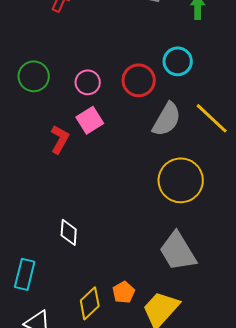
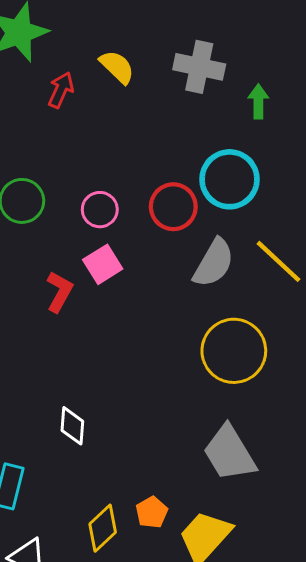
cyan circle: (178, 61) -> (229, 179), size x1.4

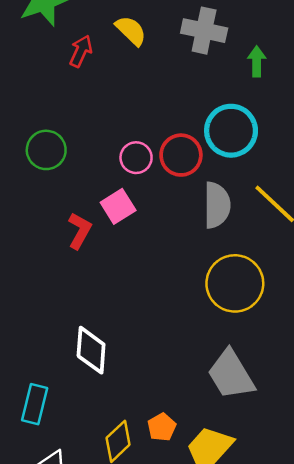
pink circle: (100, 210) -> (136, 158), moved
gray semicircle: (214, 263) -> (217, 205), turned -30
white diamond: (72, 426) -> (91, 350), size x1.4

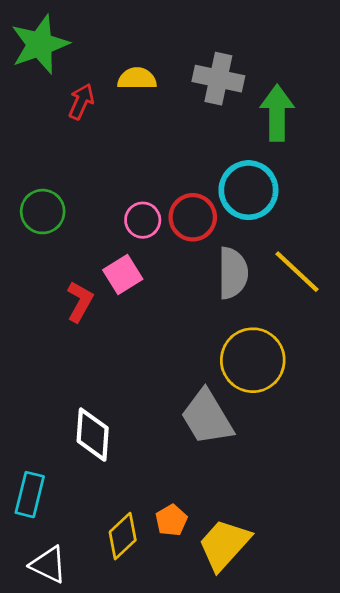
yellow semicircle: (131, 31) -> (137, 79), turned -44
green arrow: (257, 61) -> (277, 113), size x1.6
gray trapezoid: (231, 375) -> (207, 417), moved

